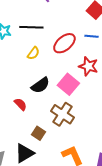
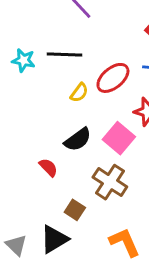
yellow semicircle: (33, 53) -> (79, 93), moved

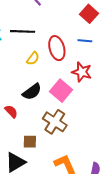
red ellipse: (113, 78) -> (57, 48), turned -65
brown square: (75, 210) -> (30, 142), turned -32

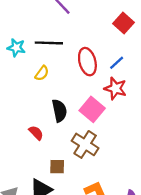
blue line: (85, 41) -> (117, 63), moved, turned -48
yellow semicircle: (33, 58) -> (42, 73), moved
black semicircle: (32, 92) -> (59, 111), turned -66

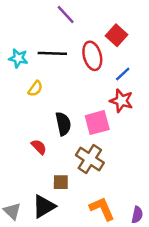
red square: (124, 23) -> (117, 35), moved
red ellipse: (87, 62) -> (92, 56), moved
yellow semicircle: (42, 73) -> (35, 89), moved
pink square: (92, 109) -> (97, 123), turned 35

